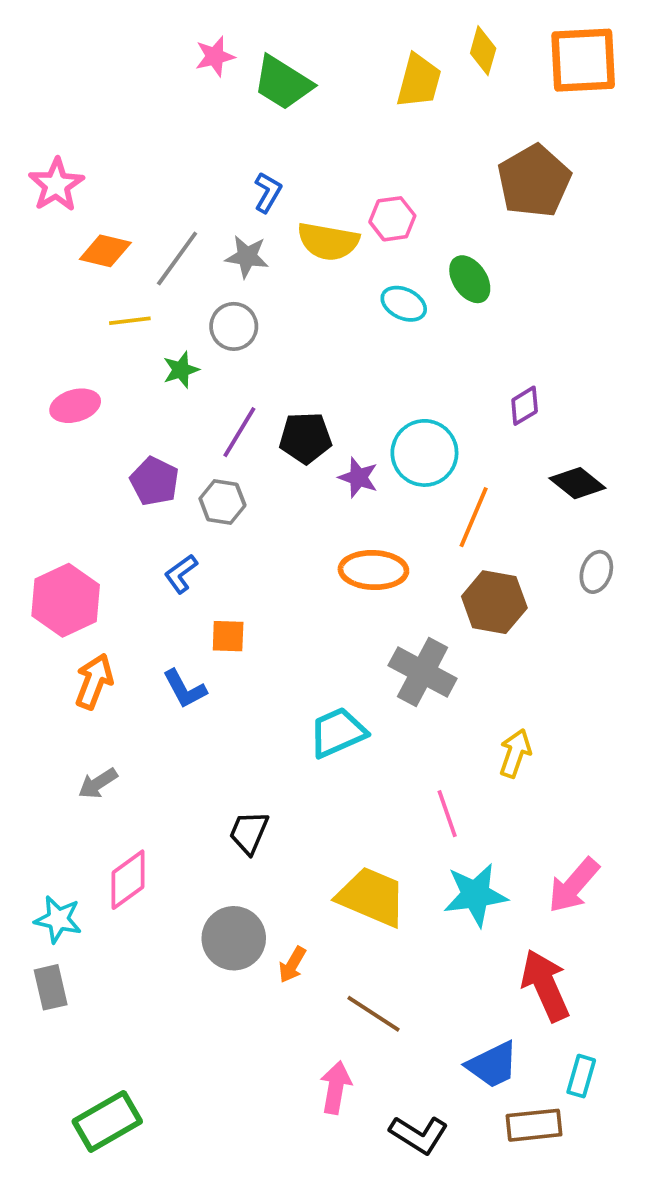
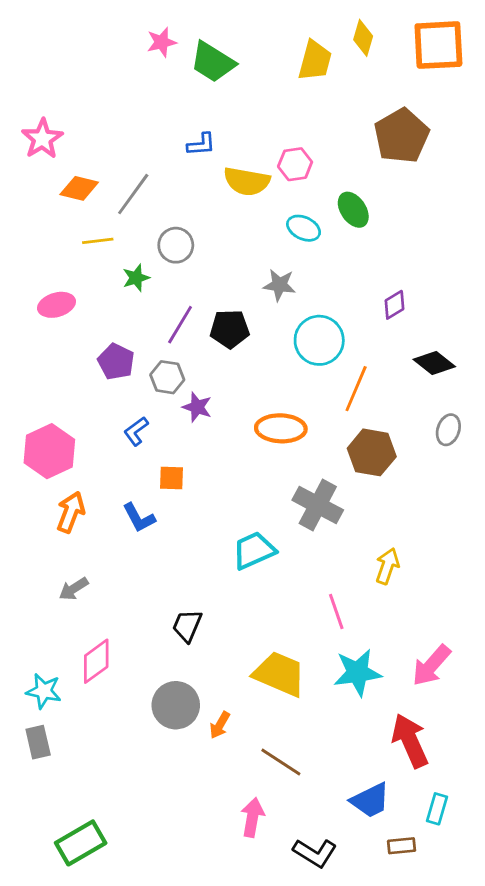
blue L-shape: (268, 192) -> (201, 144), turned 56
gray star: (247, 257) -> (279, 285), moved
purple star: (358, 477) -> (197, 407), moved
brown rectangle: (534, 1125) -> (402, 846), size x0.7

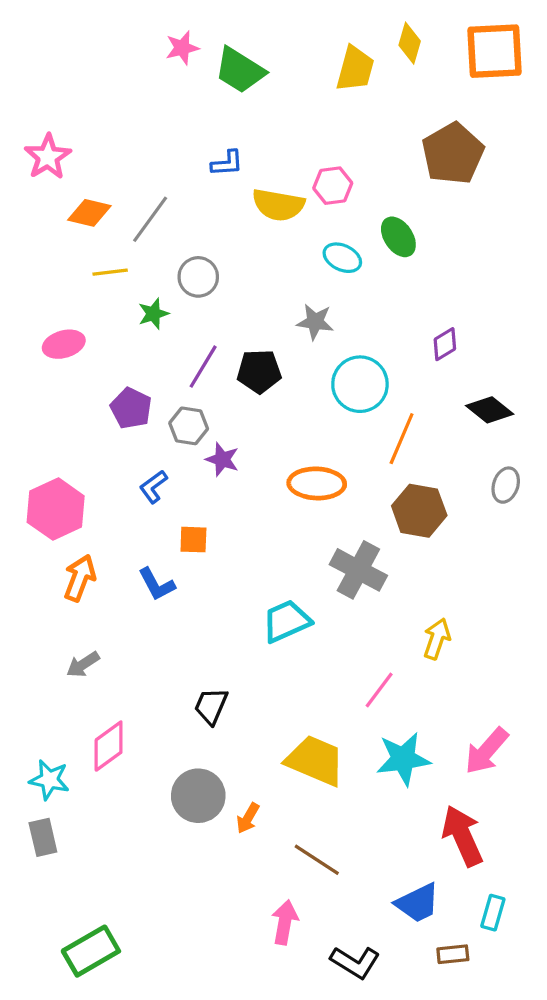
pink line: (336, 612) -> (379, 690), turned 56

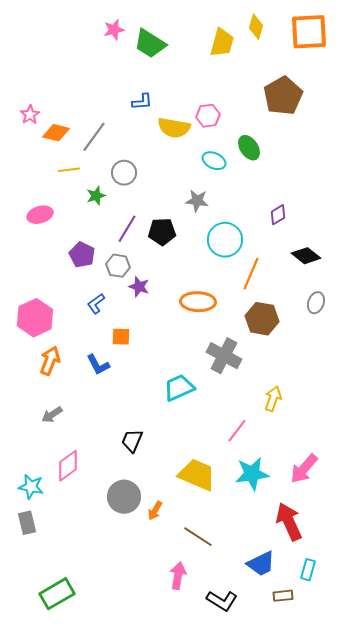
pink star: (48, 157) -> (30, 115), moved, size x0.7

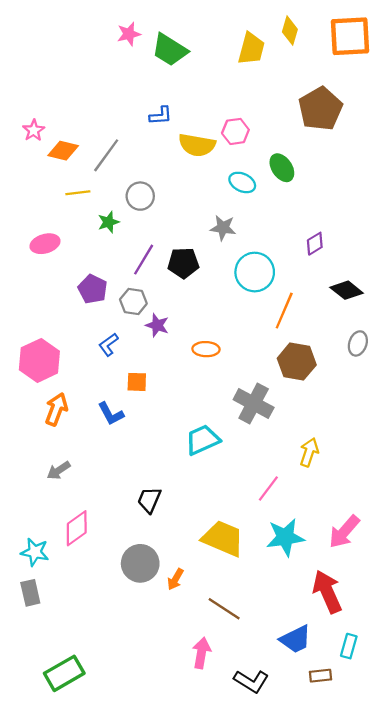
orange ellipse: (198, 302) -> (206, 349), moved, size x0.7

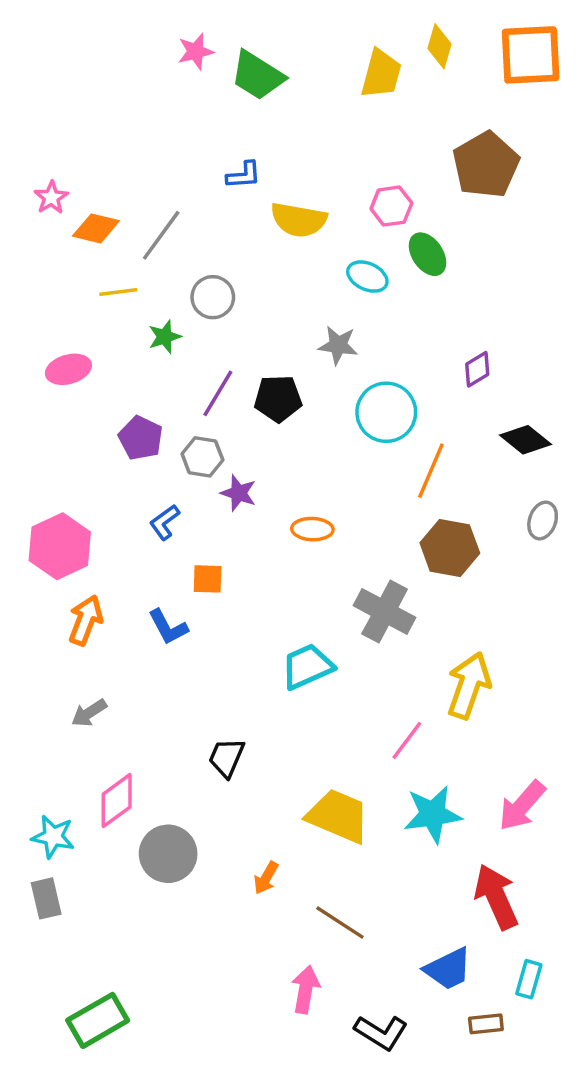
pink hexagon: (235, 131) -> (391, 206), moved
yellow arrow: (309, 452) -> (469, 685), size x1.5
gray circle: (140, 563) -> (168, 854), moved

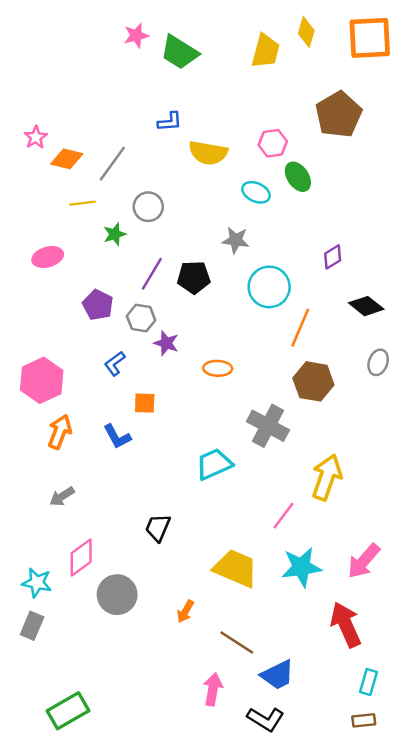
gray rectangle: (46, 898) -> (32, 626), turned 36
blue trapezoid: (448, 969) -> (278, 675), moved
brown rectangle: (486, 1024) -> (364, 720), moved

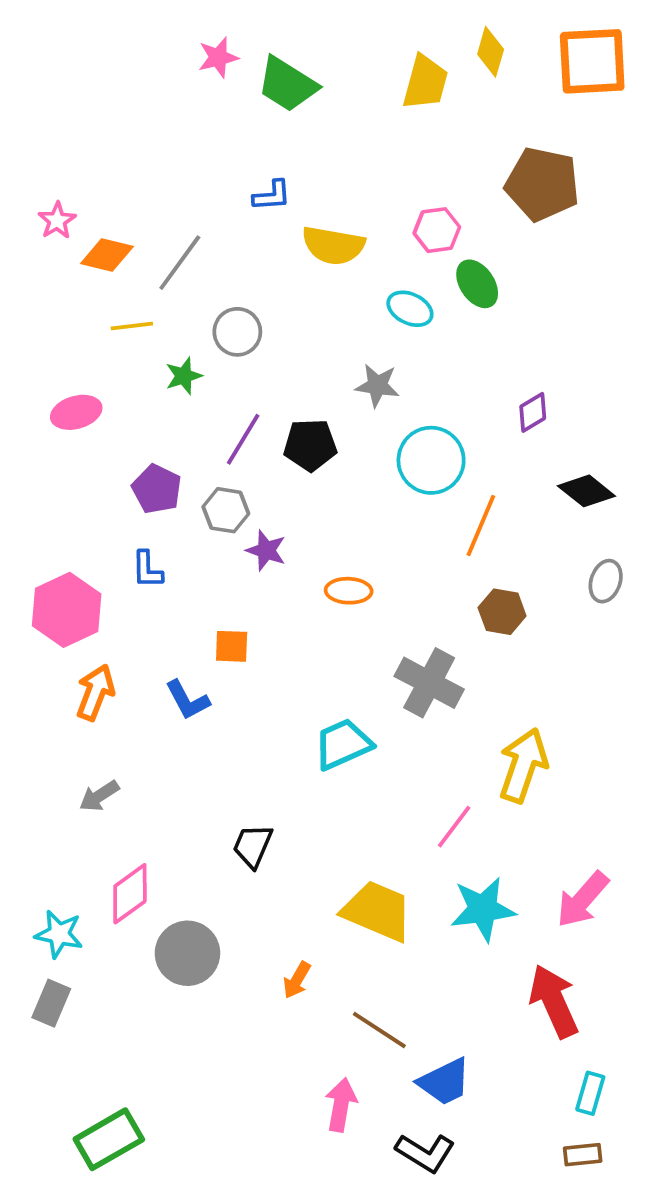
brown pentagon: (339, 115) -> (542, 184), turned -30
blue L-shape: (115, 364) -> (147, 570), moved, turned -55
brown hexagon: (313, 381) -> (502, 612), size x0.7

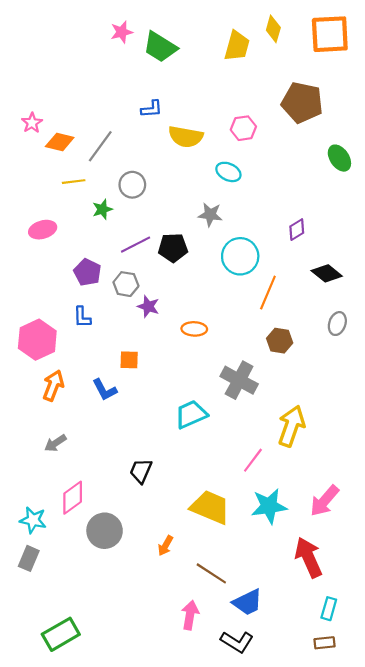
green ellipse: (477, 284) -> (339, 158), moved
purple line: (243, 439) -> (136, 245), turned 32

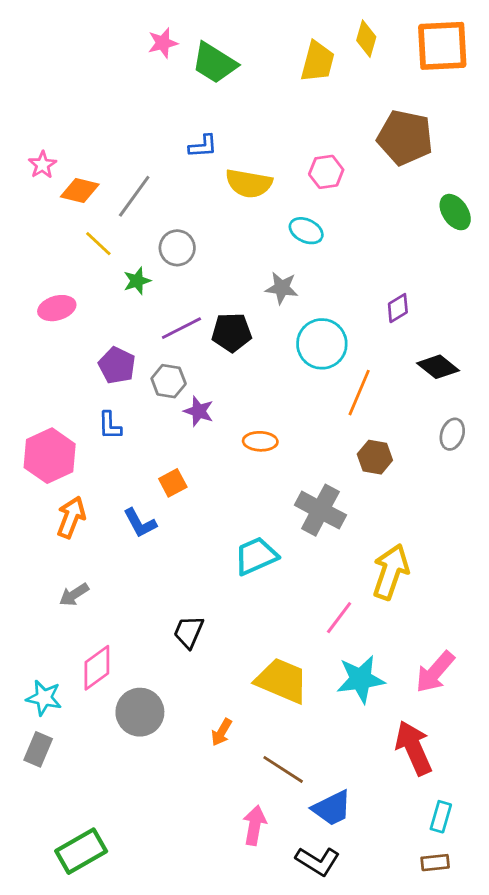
yellow line: (74, 182) -> (98, 244), turned 50
orange square: (129, 360) -> (173, 483), turned -30

